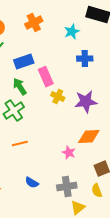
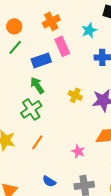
pink rectangle: (46, 77) -> (62, 46), moved
orange line: (20, 144) -> (37, 142), turned -42
pink star: (69, 153) -> (78, 151), moved

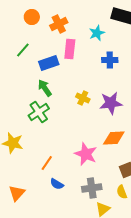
orange circle: (14, 26) -> (32, 17), moved
pink rectangle: (62, 46) -> (70, 49), turned 30
orange line: (37, 142) -> (47, 163), moved
pink star: (78, 151) -> (86, 154), size x1.6

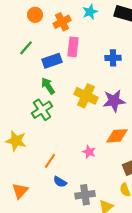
cyan star: (97, 33) -> (90, 12), moved
yellow cross: (83, 98) -> (86, 96), size x1.6
pink star: (86, 154) -> (89, 152), size x0.6
gray cross: (92, 188) -> (85, 195), moved

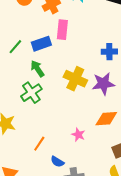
green line: (26, 48) -> (15, 47), moved
blue cross: (113, 58) -> (109, 52), moved
blue semicircle: (60, 182) -> (57, 162), moved

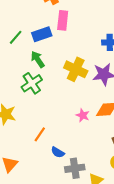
pink star: (78, 135) -> (83, 115), moved

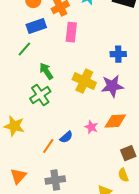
blue rectangle: (42, 34) -> (36, 26), moved
blue semicircle: (58, 152) -> (66, 137), moved, turned -72
gray cross: (75, 168) -> (55, 180), moved

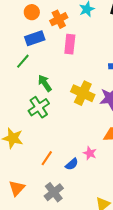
pink star: (91, 127) -> (90, 153), moved
blue semicircle: (66, 137) -> (72, 164), moved
gray cross: (55, 180) -> (54, 192), turned -30

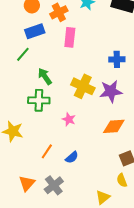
green cross: (39, 107) -> (39, 100), turned 35
pink star: (90, 153) -> (69, 119), moved
orange triangle: (17, 188) -> (27, 183), moved

